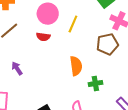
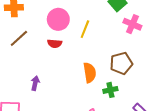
brown pentagon: (107, 44) -> (121, 63), moved
purple arrow: (17, 68) -> (35, 83), moved, turned 48

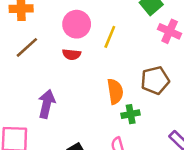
purple arrow: (35, 83) -> (47, 104), size x1.5
green cross: (110, 90) -> (131, 114), moved

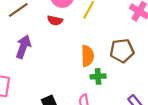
purple arrow: (47, 104) -> (23, 47), moved

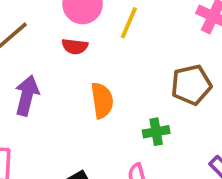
orange semicircle: (87, 56) -> (102, 100), moved

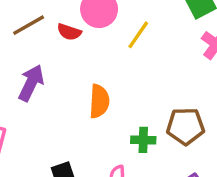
red semicircle: (75, 46) -> (69, 32), moved
brown pentagon: (191, 85) -> (185, 126), moved

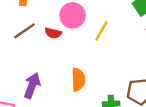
purple arrow: (31, 83) -> (32, 85), moved

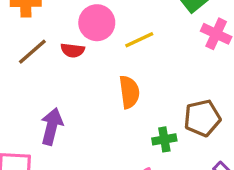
yellow line: (101, 31) -> (139, 40), turned 42
orange semicircle: (78, 80) -> (129, 92), moved

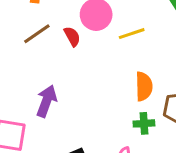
red semicircle: (73, 50) -> (72, 36), turned -132
orange semicircle: (129, 92) -> (144, 86), moved

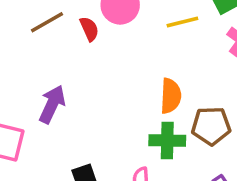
yellow line: (132, 34) -> (182, 22), moved
green cross: (144, 123) -> (167, 141), size x1.4

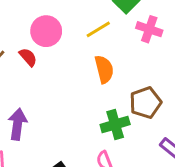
orange semicircle: (171, 96) -> (104, 69), moved

